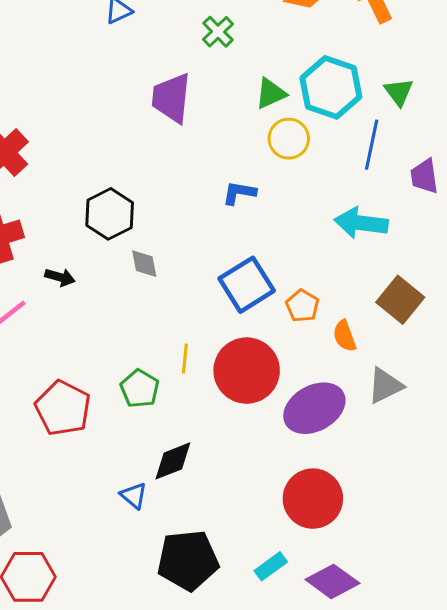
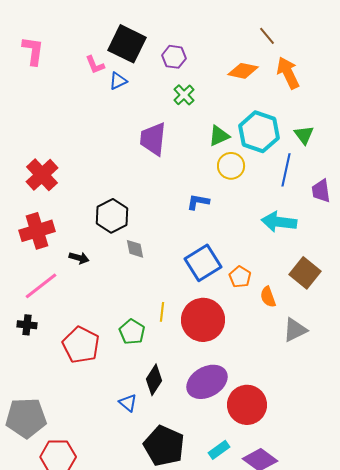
purple ellipse: (314, 408) -> (207, 382), moved
black diamond: (173, 461) -> (154, 380), turned -36
black pentagon: (188, 560) -> (164, 446), turned 30

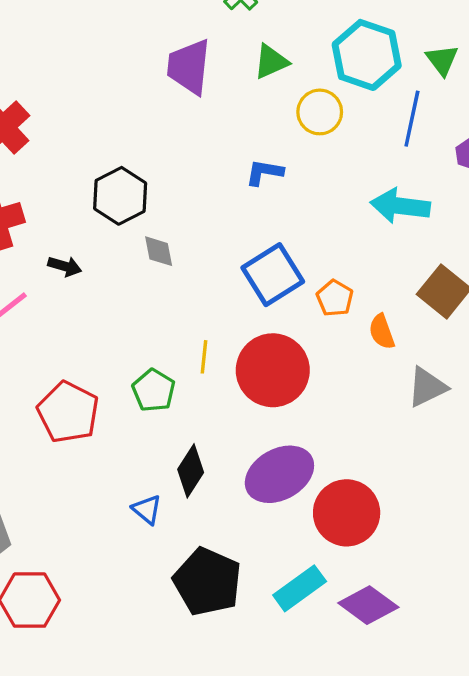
green triangle: (219, 136) -> (271, 62), moved
cyan rectangle: (219, 450) -> (300, 588), size x1.4

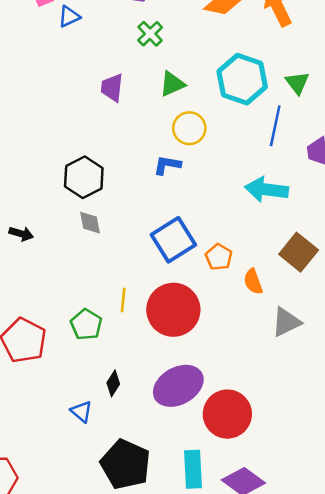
purple trapezoid: (189, 67) -> (112, 88), size x0.7
yellow circle: (320, 112) -> (189, 128), moved
black hexagon: (120, 196) -> (84, 177), moved
black diamond: (191, 471) -> (113, 383), size x0.7
cyan rectangle: (300, 588) -> (193, 469), turned -57

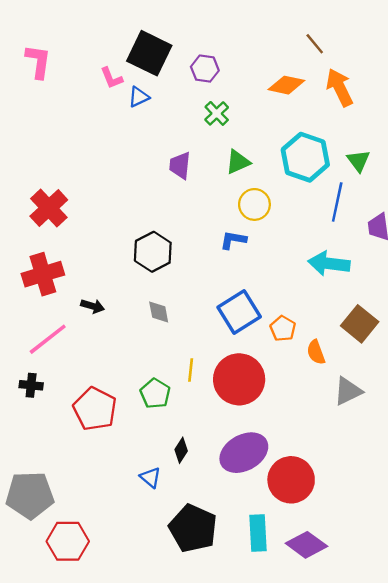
gray diamond: (90, 223) -> (159, 312), moved

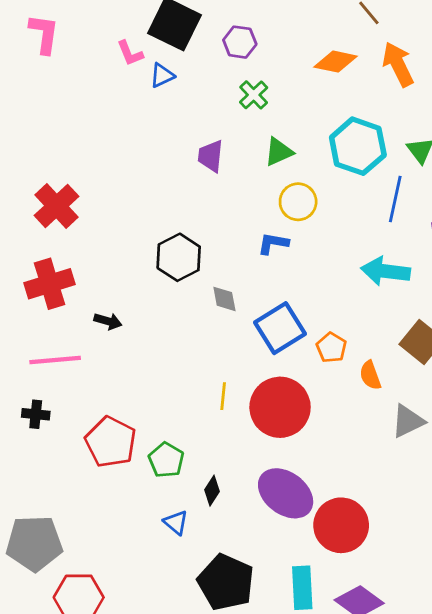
gray diamond: (159, 312) -> (224, 299), moved
pink line: (48, 339) -> (55, 360), turned 33
green pentagon: (155, 394) -> (166, 460), moved
purple ellipse: (244, 453) -> (286, 493), turned 66

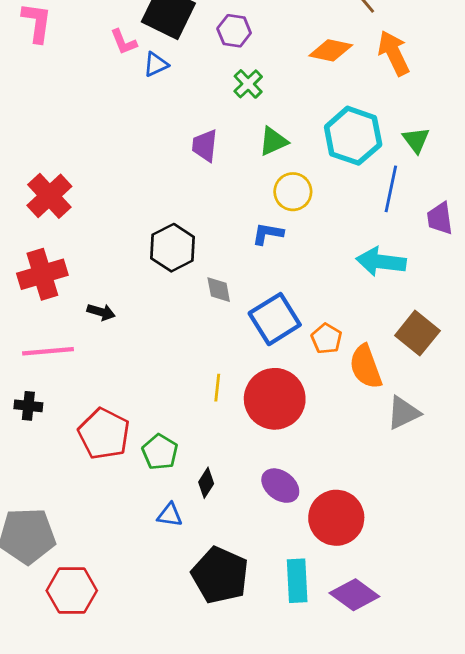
orange semicircle: (370, 375) -> (366, 367), size x1.5
purple ellipse: (286, 493) -> (280, 486), size x0.7
blue triangle: (176, 522) -> (170, 515), turned -32

